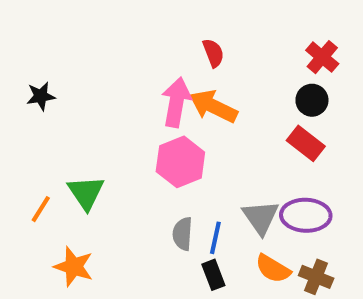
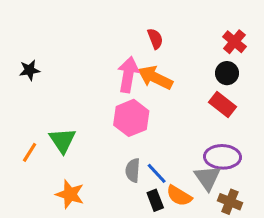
gray triangle: (261, 217) -> (208, 178), moved
blue line: (215, 238) -> (157, 173), turned -55
orange star: (74, 267) -> (70, 194), moved
orange semicircle: (273, 269) -> (179, 196), moved

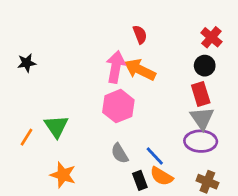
red rectangle: (222, 105) -> (201, 94), turned 35
gray semicircle: (133, 170) -> (120, 153), turned -35
blue line: (157, 173) -> (155, 156), moved
gray triangle: (208, 178) -> (202, 118), moved

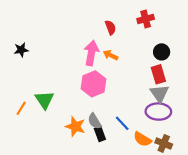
red cross: (211, 37) -> (146, 19), moved, turned 35
orange arrow: (140, 70) -> (110, 55), size x0.6
orange star: (63, 175) -> (75, 126), moved
orange semicircle: (162, 176) -> (142, 139), moved
black rectangle: (140, 180) -> (100, 134), moved

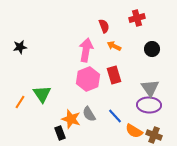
orange arrow: (110, 55) -> (114, 46), moved
red rectangle: (158, 74) -> (114, 75), moved
black rectangle: (100, 134) -> (60, 133), moved

